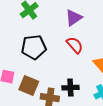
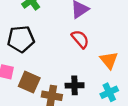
black pentagon: (34, 47) -> (21, 39), moved

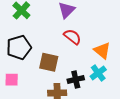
brown square: (29, 82) -> (49, 62), moved
cyan cross: (109, 92) -> (98, 73), moved

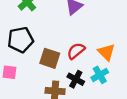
red semicircle: (72, 37) -> (76, 51), moved, turned -84
black cross: (76, 79) -> (76, 79), turned 35

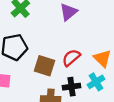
black cross: (76, 79) -> (72, 87), turned -35

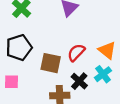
black cross: (72, 87) -> (79, 81), turned -35

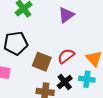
cyan cross: (103, 74) -> (87, 79), turned 35

